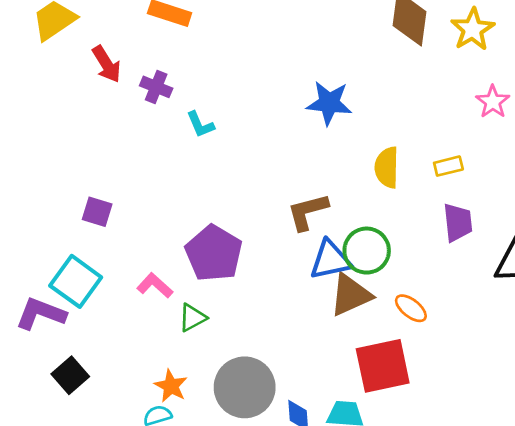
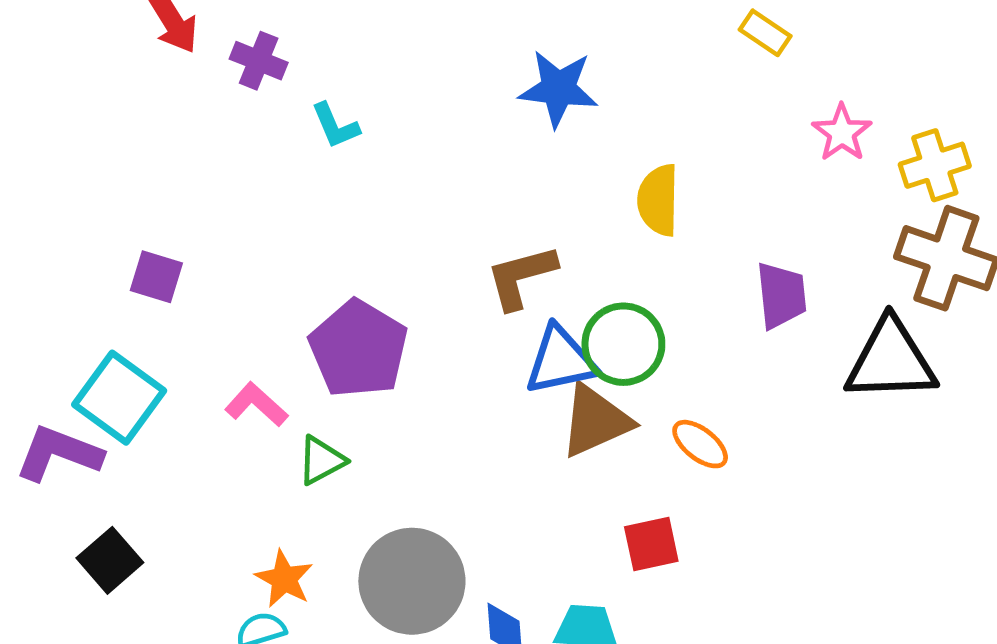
pink star: (493, 102) -> (842, 133), moved
yellow rectangle: (448, 166) -> (765, 33), moved, turned 48
red square: (383, 366) -> (651, 544), size x0.6

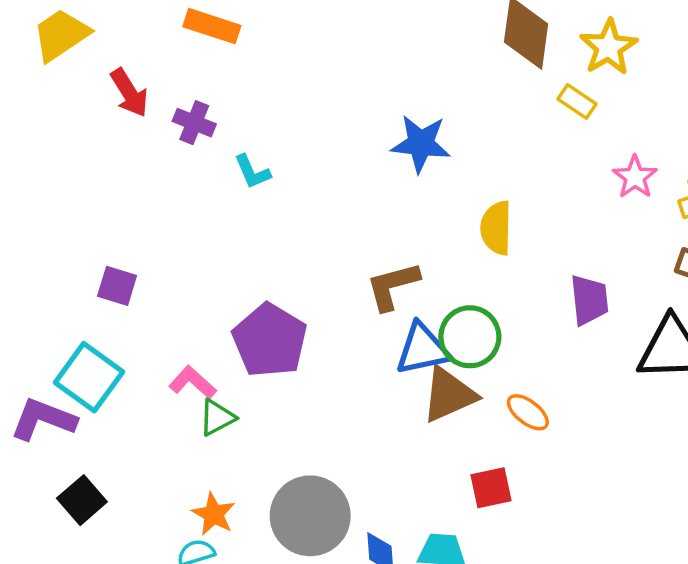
green triangle: (321, 460) -> (217, 418), moved

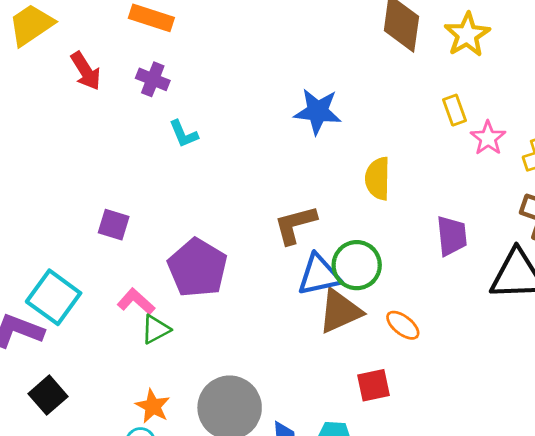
yellow rectangle: (577, 102) -> (454, 110), moved, turned 36
purple cross: (194, 123) -> (153, 79), moved
purple square: (117, 286) -> (114, 225), moved

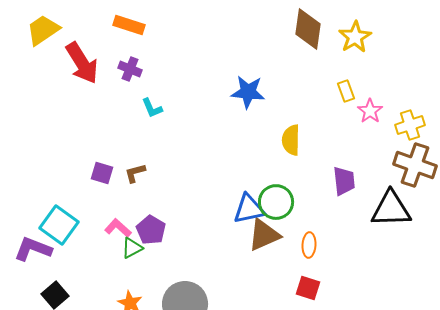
red arrow: (86, 71) -> (82, 63), size x1.5
brown L-shape: (295, 225) -> (135, 173), moved, size x0.7
purple pentagon: (197, 268) -> (151, 230), moved, size x0.7
orange ellipse: (403, 325) -> (309, 245), turned 55
red square: (373, 385) -> (308, 288), moved, turned 30

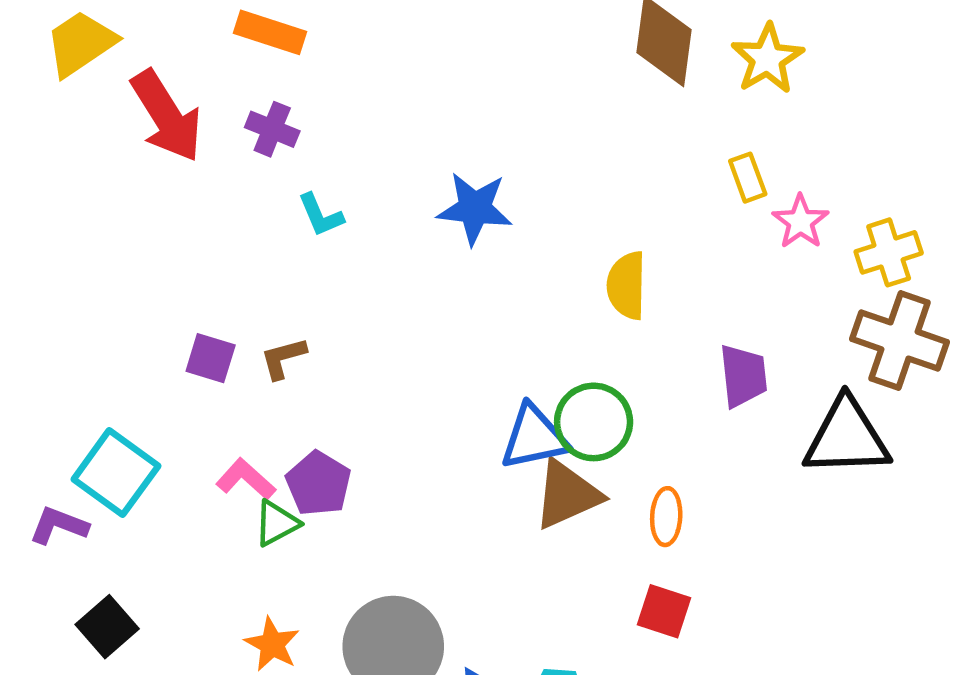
blue star: (248, 92) -> (475, 208), moved
purple L-shape: (33, 249) -> (59, 525), size x0.7

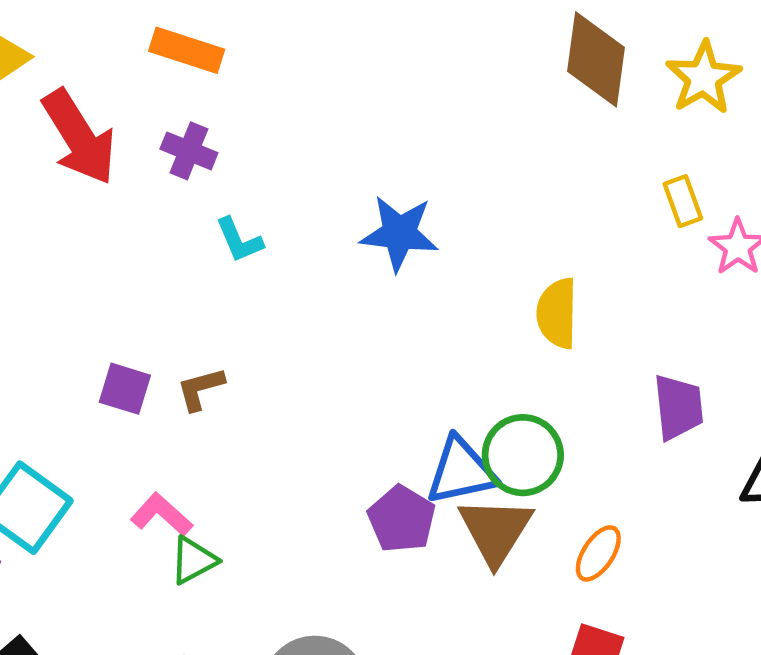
purple pentagon: (318, 484) -> (402, 519), moved
brown triangle: (567, 495) -> (495, 531), turned -34
orange ellipse: (666, 517) -> (598, 553), turned 30

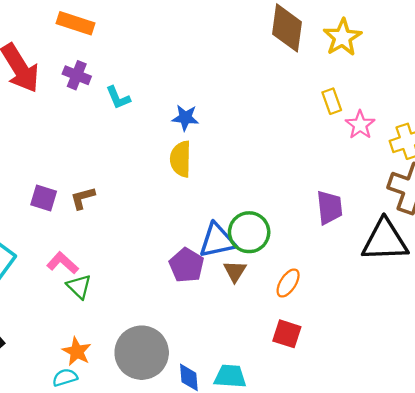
blue star: (399, 233) -> (185, 118), size x0.7
cyan L-shape: (239, 240) -> (118, 98), moved
yellow semicircle: (557, 313) -> (181, 159), moved
brown triangle: (495, 531) -> (235, 271), size x0.6
green triangle: (193, 560) -> (79, 287), turned -48

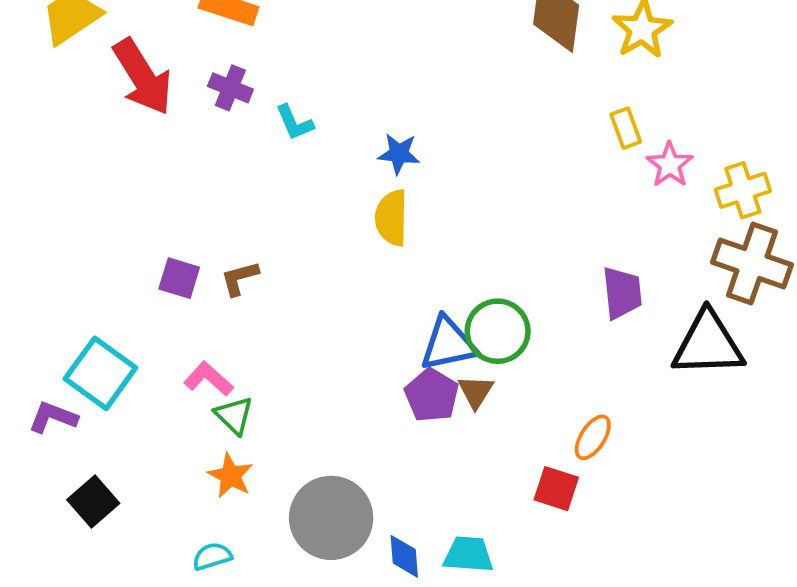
purple pentagon: (187, 265) -> (432, 395), moved
orange ellipse: (288, 283) -> (593, 437), moved
orange star: (77, 351) -> (230, 476), moved

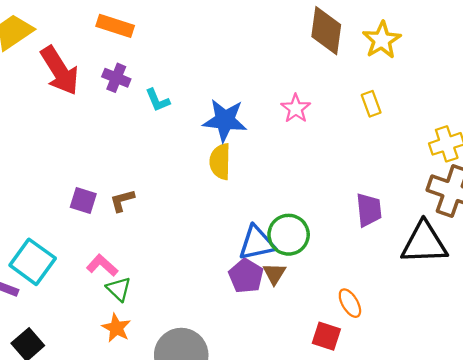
blue star: (399, 154) -> (225, 120), size x1.6
pink star: (670, 165) -> (296, 108), moved
orange ellipse: (593, 437) -> (350, 303), turned -64

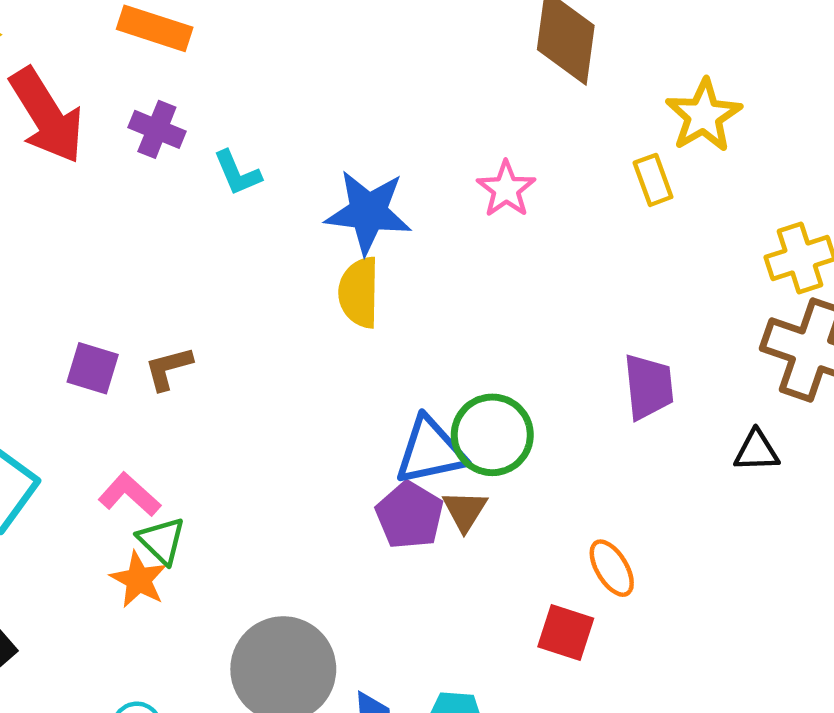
yellow star: (382, 40) -> (704, 116), moved
black triangle: (424, 243) -> (756, 451), size x0.5
orange star: (116, 328) -> (139, 580), moved

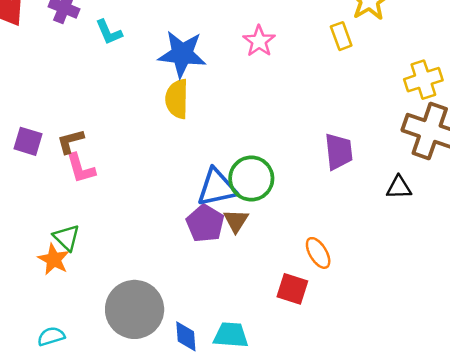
pink L-shape: (129, 495) -> (81, 168), moved, turned -148

